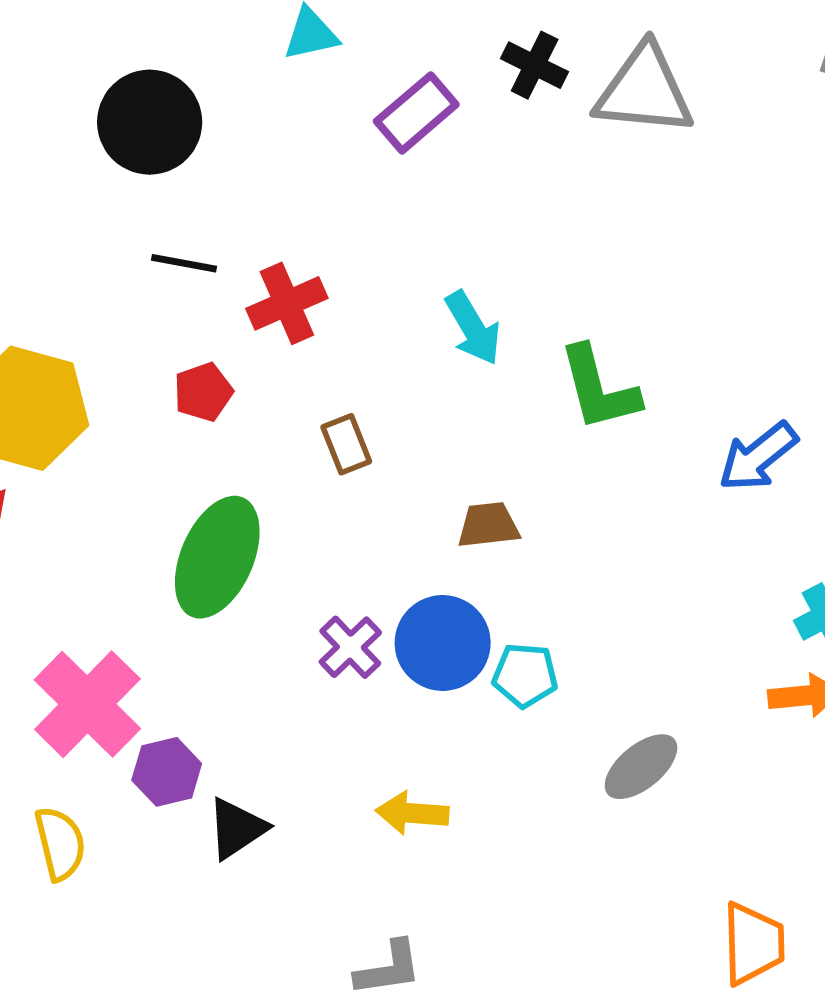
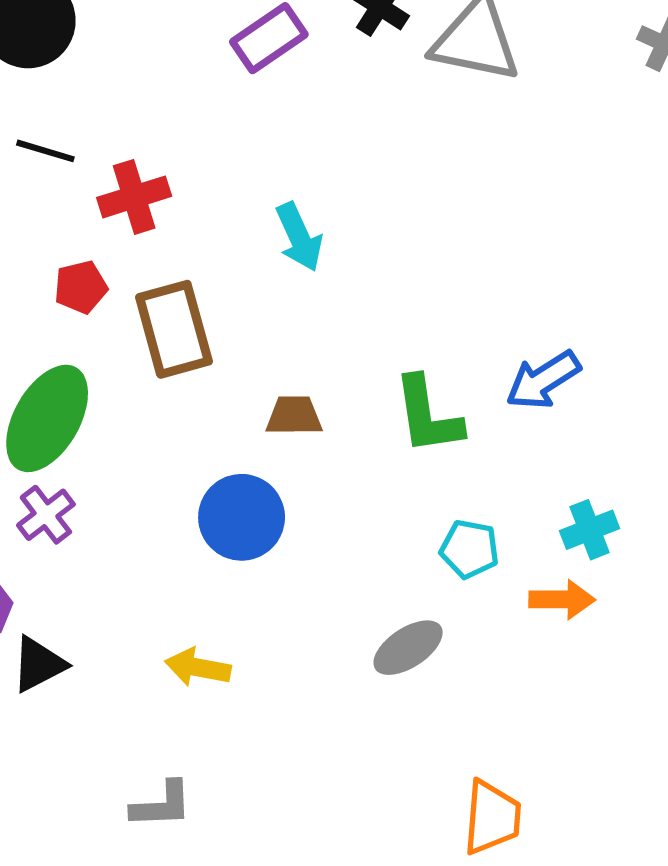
green L-shape: (599, 388) -> (428, 415), moved
red pentagon: (203, 392) -> (81, 287), moved
brown rectangle: (346, 444) -> (174, 329), size x1.8
purple cross: (350, 647) -> (46, 515), moved
cyan pentagon: (525, 675) -> (470, 549), moved

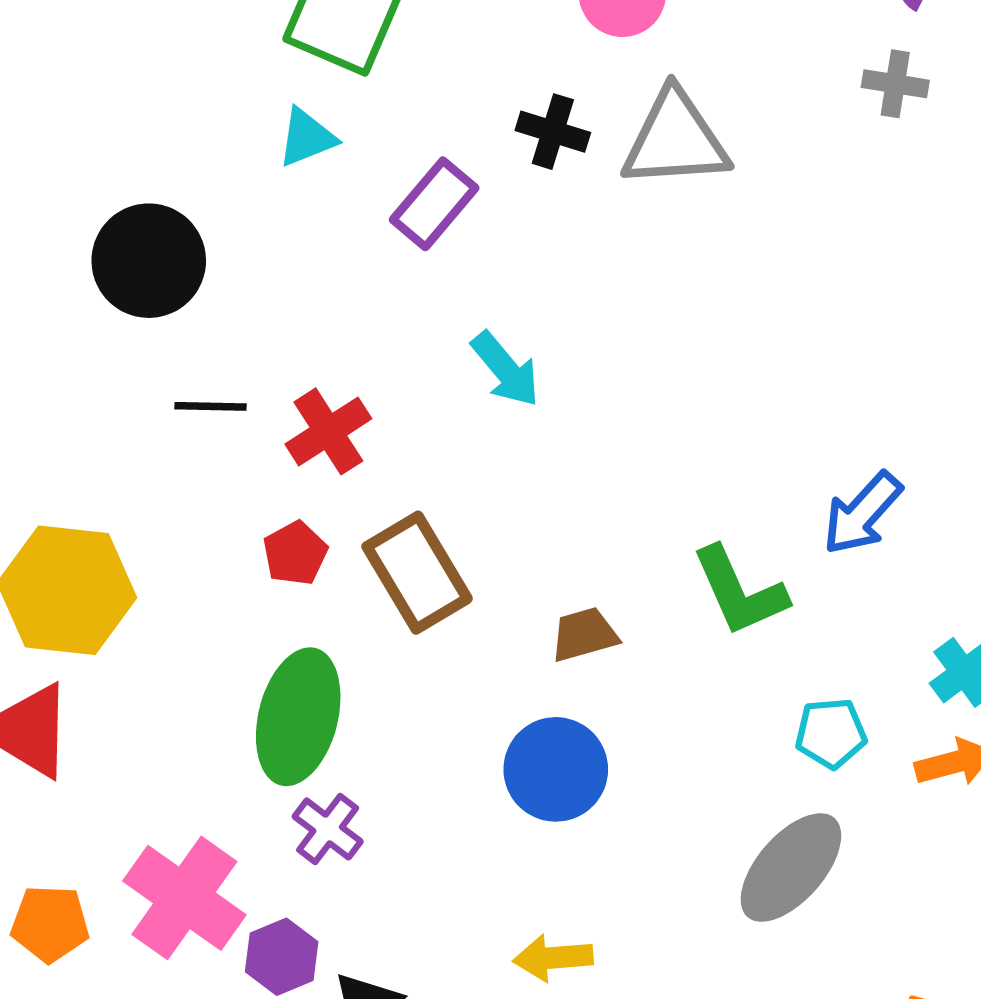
cyan arrow: (299, 237) -> (506, 369), moved
gray ellipse: (408, 648) -> (791, 868), size x1.4

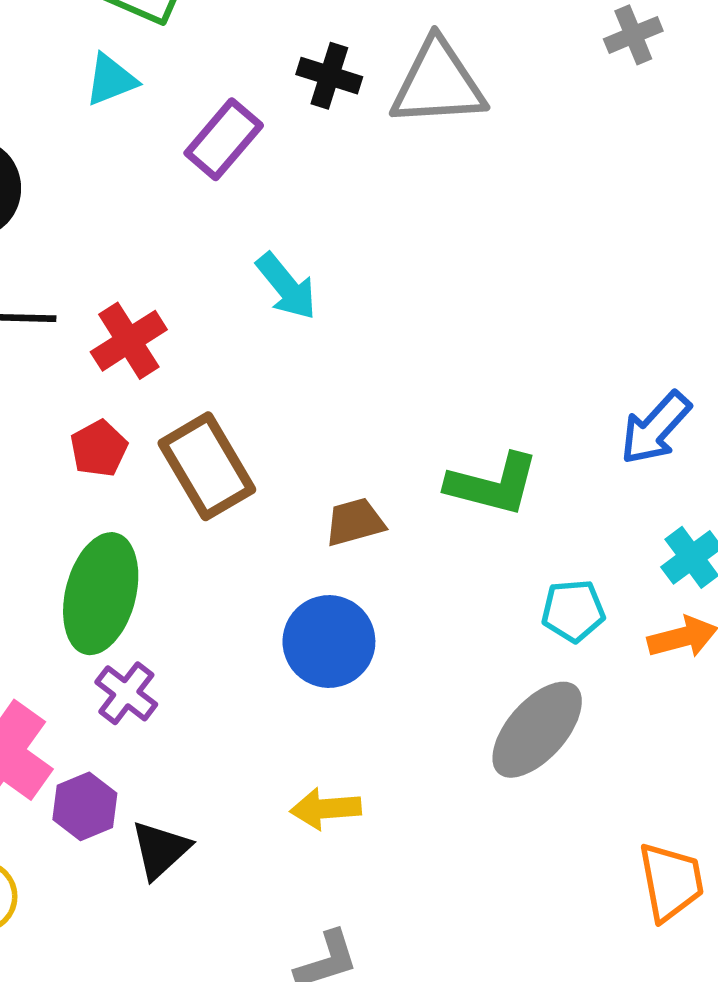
gray cross: (895, 84) -> (633, 35), turned -32
blue arrow: (862, 513) -> (655, 428), moved
green L-shape: (739, 591) -> (493, 484), turned -52

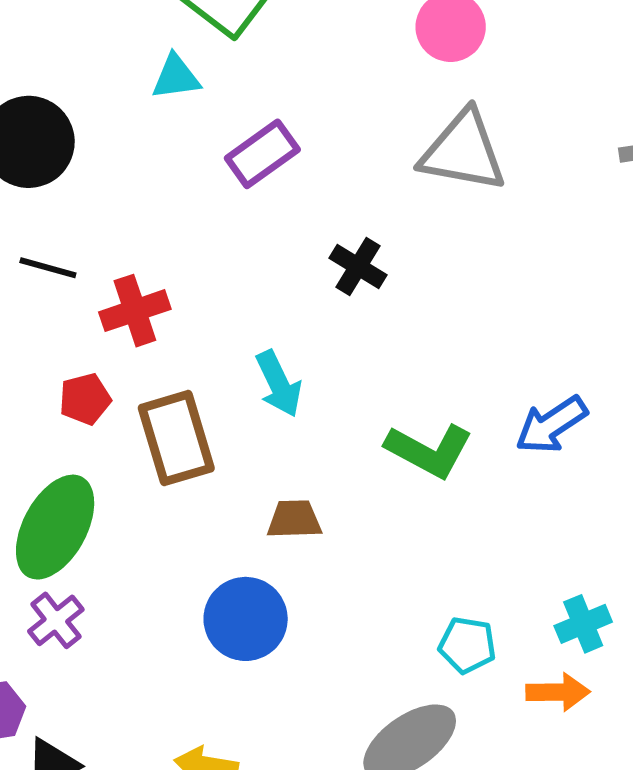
black cross: (329, 76) -> (358, 267), moved
cyan arrow: (286, 286) -> (279, 384), moved
blue arrow: (655, 428) -> (551, 425), moved
green L-shape: (493, 484) -> (429, 451), moved

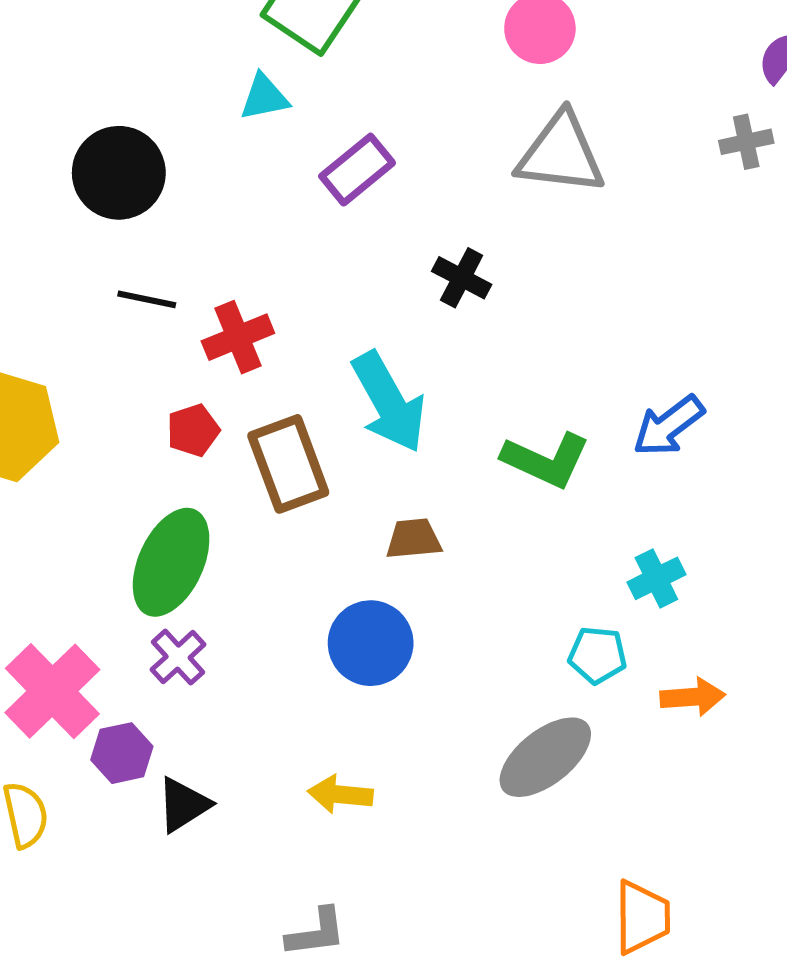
cyan arrow: (279, 384) -> (389, 402), size x1.5
cyan cross: (583, 624) -> (656, 578), moved

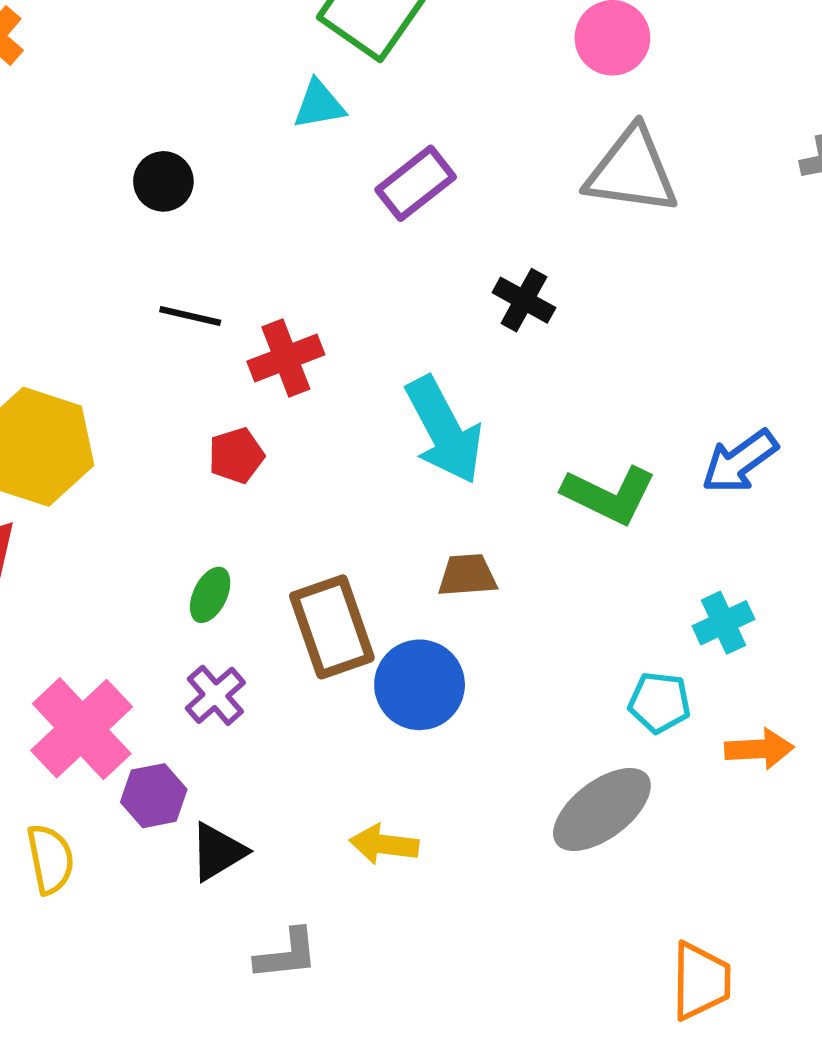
black circle: (119, 173) -> (163, 181), size x0.6
brown rectangle: (288, 464) -> (332, 627), moved
green ellipse: (171, 562) -> (210, 595), size x0.5
gray L-shape: (316, 933) -> (287, 954), moved

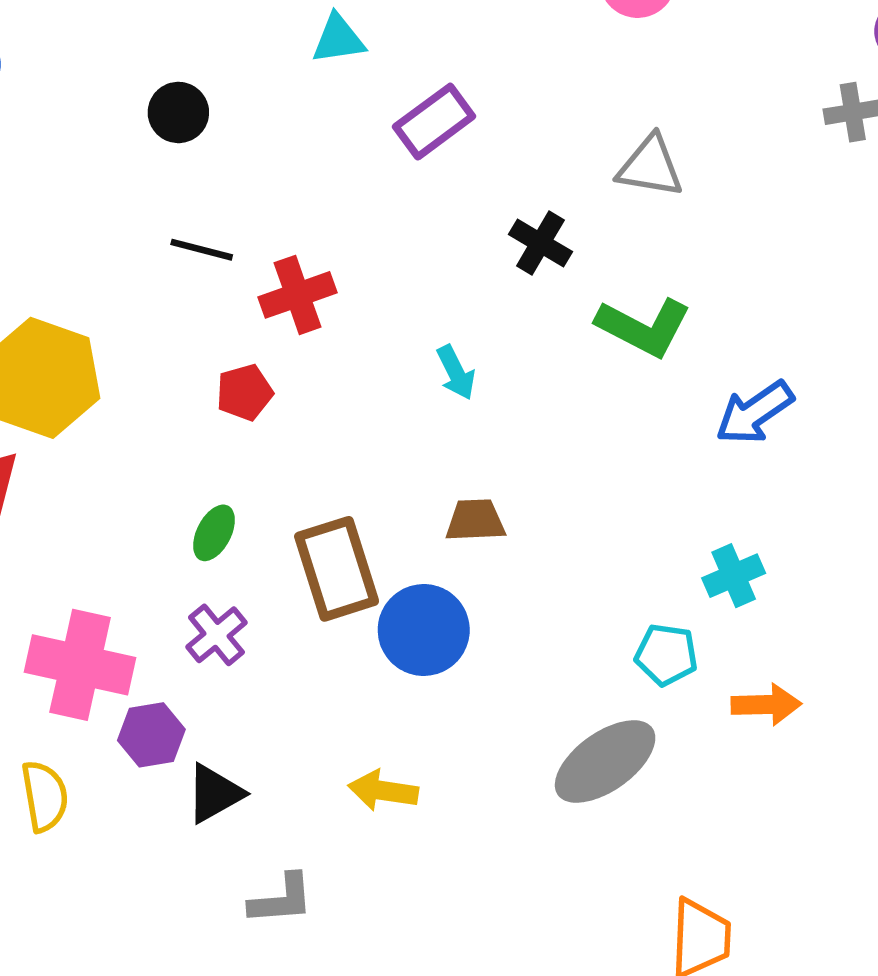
gray triangle: (632, 171) -> (650, 167), moved, size x0.7
cyan arrow: (444, 430) -> (456, 372), size x0.5
green L-shape: (609, 495) -> (644, 327), moved
pink cross: (82, 729) -> (80, 665), turned -36

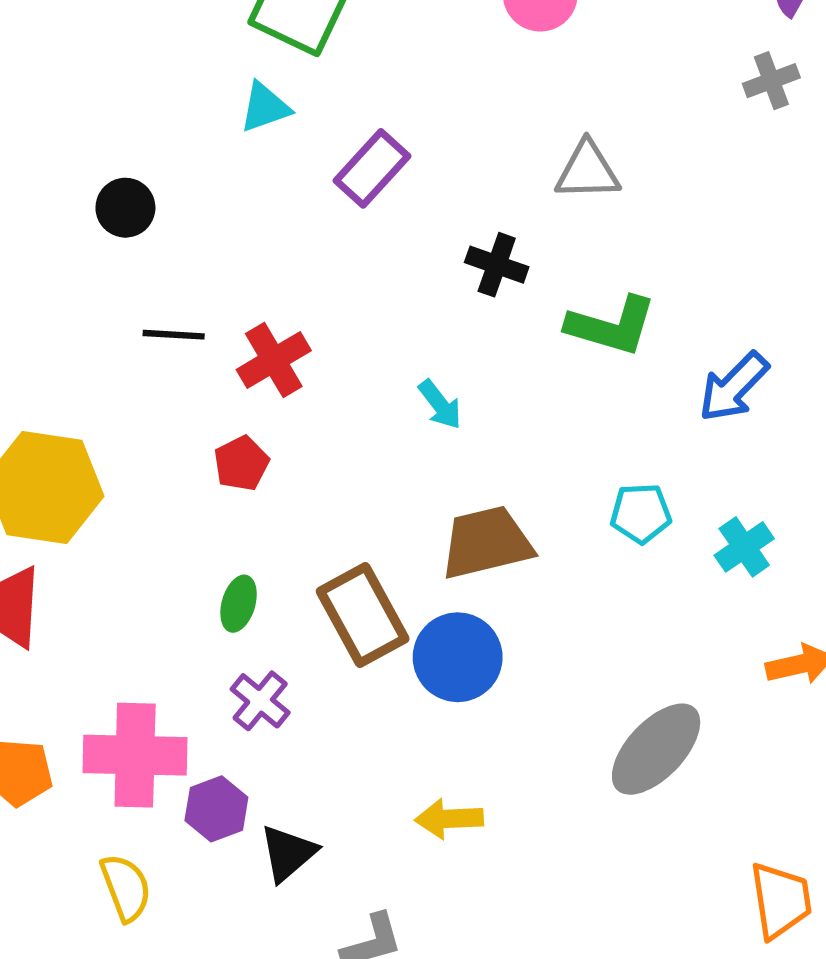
brown trapezoid: (475, 520) -> (486, 543), size x1.6
cyan pentagon: (666, 655) -> (641, 513), moved

